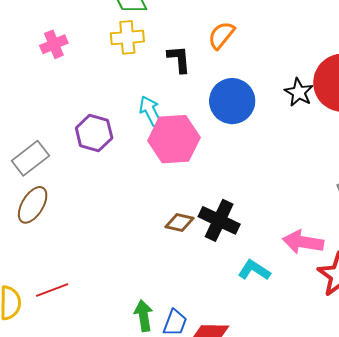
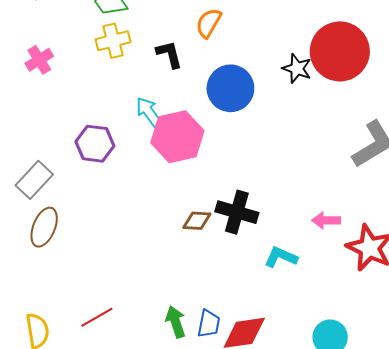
pink arrow: (303, 242) -> (326, 220), size x0.7
red line: (52, 290) -> (97, 317), moved

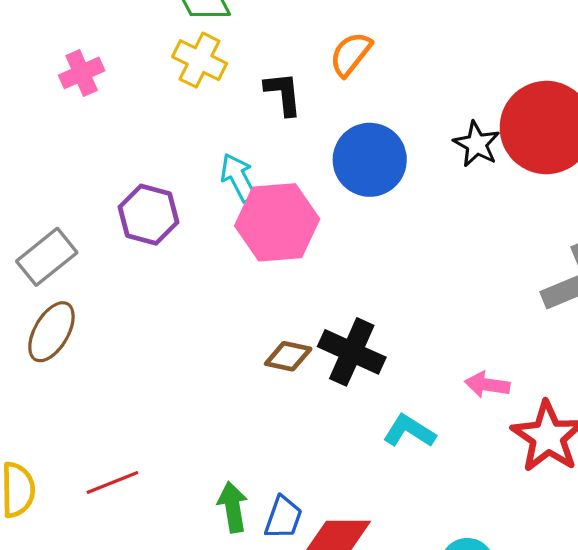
yellow cross: (113, 41) -> (200, 60), turned 32

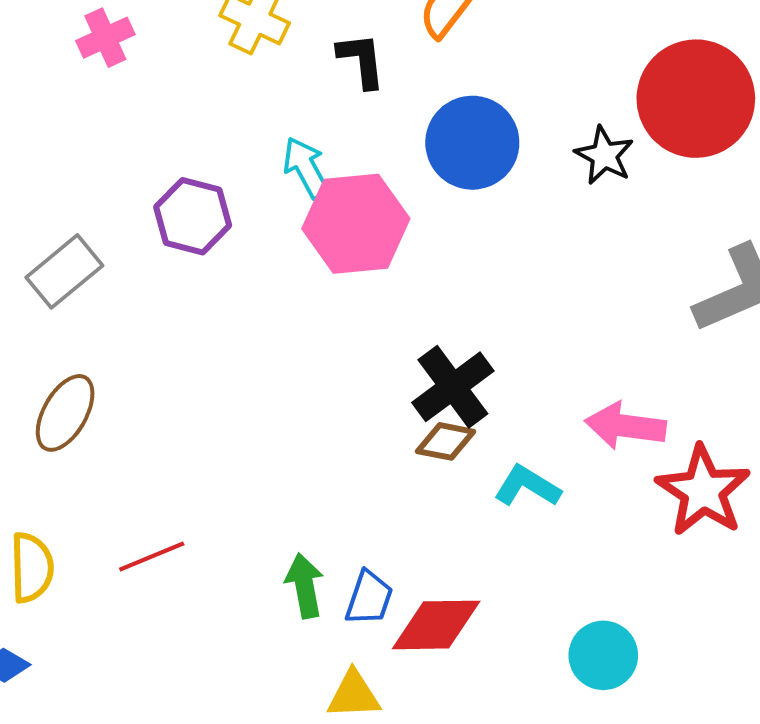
black star: (477, 144) -> (604, 155), moved
brown ellipse: (51, 332) -> (65, 413), moved
black cross: (352, 352) -> (453, 387), turned 30
brown diamond: (288, 356) -> (446, 441), moved
pink arrow: (487, 385) -> (625, 426), size x1.4

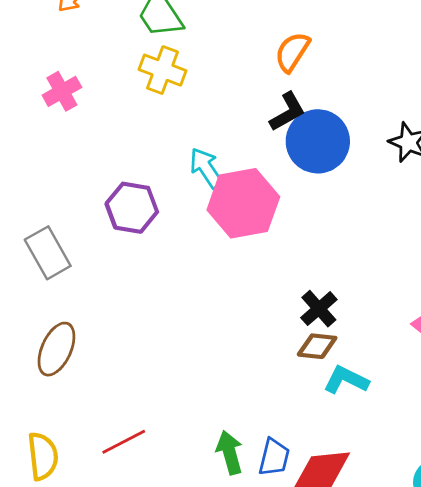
black L-shape: (361, 60) -> (287, 112), moved, turned 72
gray rectangle: (64, 271) -> (48, 253), turned -75
black cross: (453, 387) -> (319, 309), size x0.7
cyan L-shape: (527, 486) -> (346, 380), moved

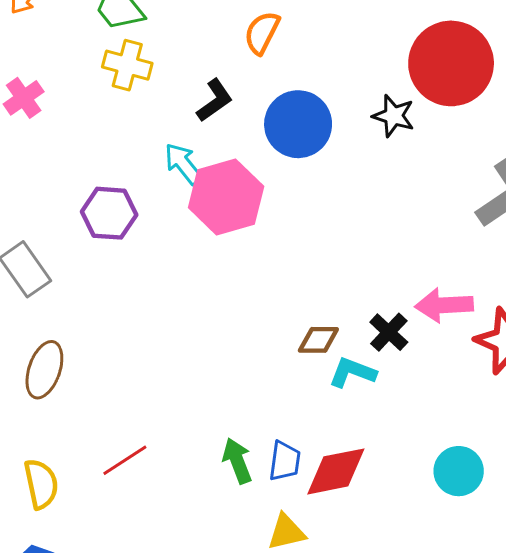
black L-shape: (287, 112) -> (215, 100), moved
black cross: (319, 309) -> (389, 332), moved

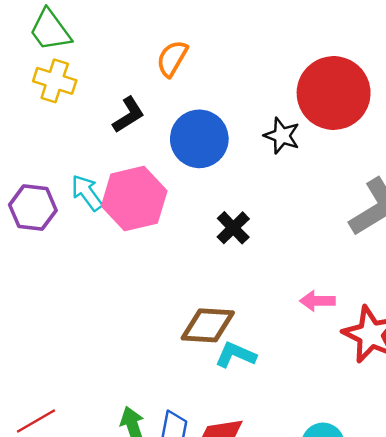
cyan arrow: (183, 164) -> (87, 193), moved
pink arrow: (444, 305) -> (317, 301), size x0.7
black cross: (389, 332) -> (233, 228), moved
brown diamond: (318, 340) -> (208, 325), size x1.5

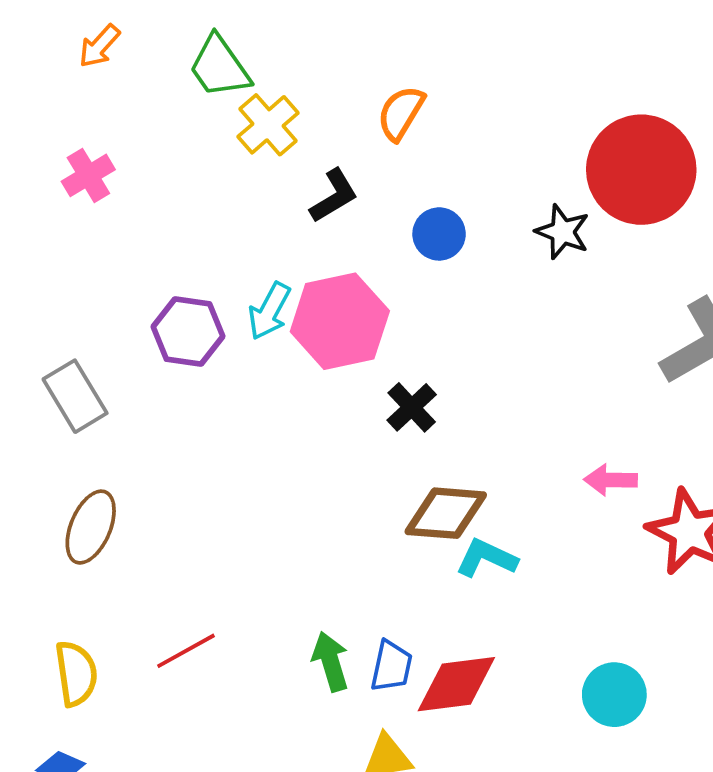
yellow cross: (55, 81) -> (268, 125), moved, turned 30
blue circle: (199, 139) -> (439, 234), size x0.6
cyan arrow: (87, 193) -> (269, 311), turned -117
black cross: (233, 228) -> (412, 407), moved

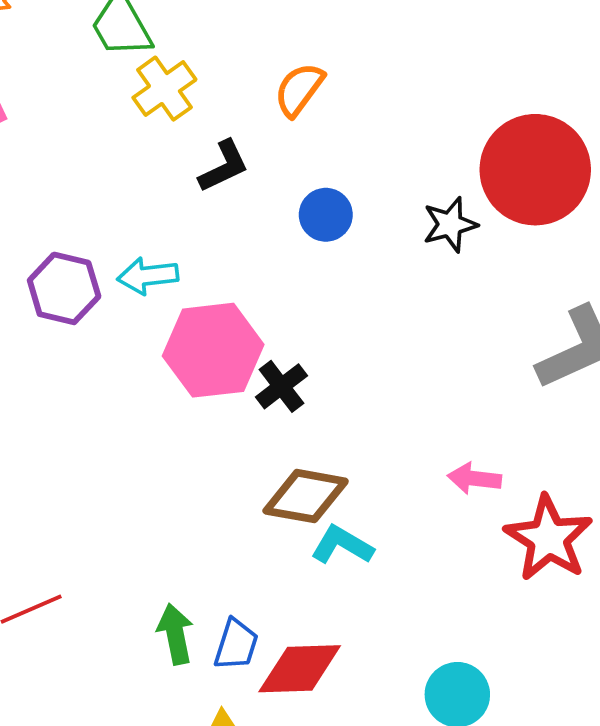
black star: (563, 232) -> (450, 225), turned 30
cyan arrow: (269, 311) -> (148, 276), turned 50
pink hexagon: (340, 321) -> (213, 350), moved

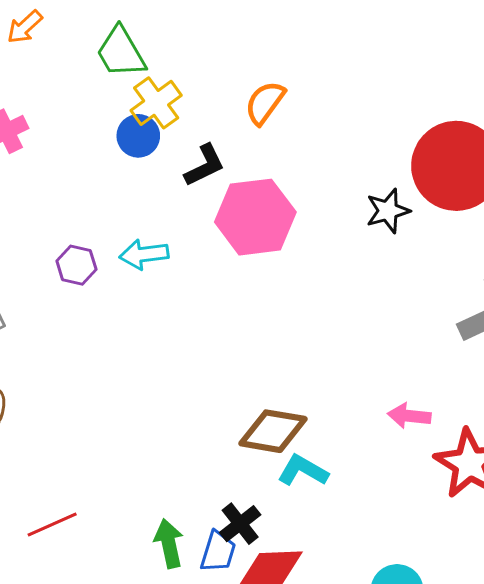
blue circle: (326, 215) -> (138, 136), moved
purple hexagon: (64, 288) -> (76, 265), size x0.7
pink hexagon: (213, 350) -> (255, 217), moved
black cross: (281, 386) -> (240, 524), moved

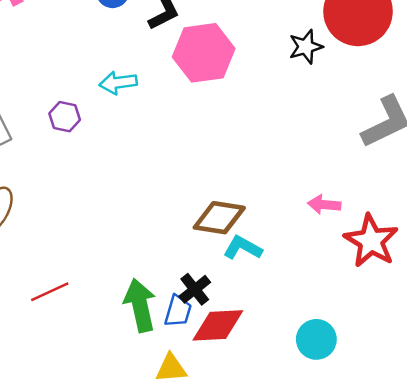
purple hexagon: (76, 265) -> (65, 117), moved
green arrow: (169, 544) -> (140, 305), size x1.4

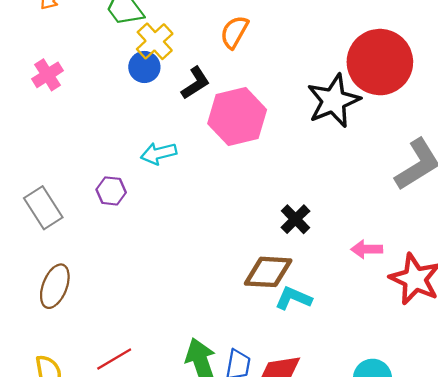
black star: (306, 47) -> (334, 101), size x1.6
black cross: (195, 289) -> (295, 219), moved

